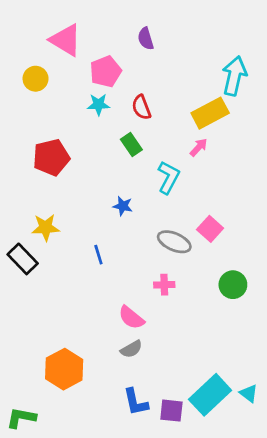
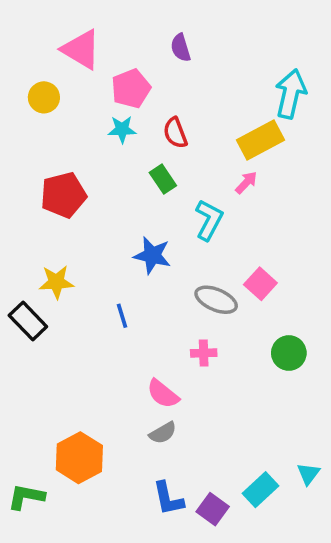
blue star: (123, 206) -> (152, 255), size x1.5
cyan triangle: (249, 393) -> (308, 474), moved, turned 30
cyan rectangle: (210, 395) -> (260, 490), size x0.7
purple square: (171, 411) -> (213, 509), turned 30
green L-shape: (21, 418) -> (26, 497), moved

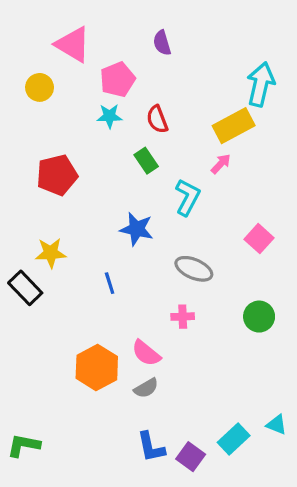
pink square: (260, 284) -> (259, 239), moved
orange hexagon: (79, 458) -> (97, 367), moved
cyan triangle: (308, 474) -> (277, 425), turned -45

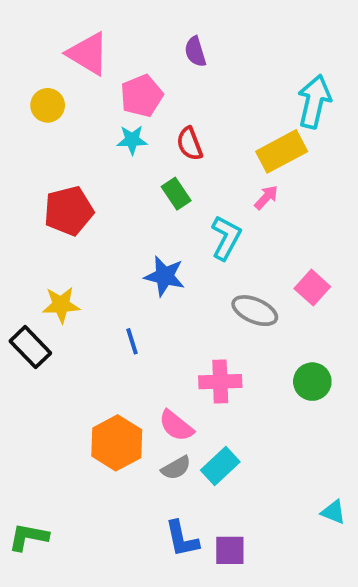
gray ellipse: (194, 269) -> (255, 311), moved
pink cross: (183, 317) -> (220, 382), size x1.5
cyan rectangle: (234, 439) -> (220, 466), moved
purple square: (191, 457) -> (230, 550), turned -36

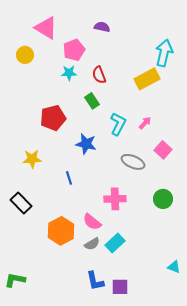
purple semicircle: (195, 52) -> (102, 27), turned 119
pink arrow: (266, 197) -> (145, 123), moved
red pentagon: (69, 211) -> (53, 118), moved
black rectangle: (30, 347) -> (21, 203), moved

